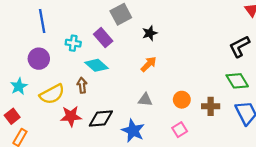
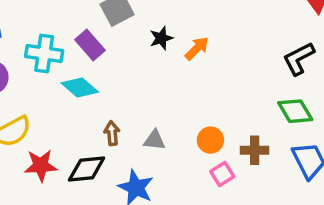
cyan cross: (73, 43) -> (44, 54), size x1.5
orange arrow: (149, 64) -> (197, 48), moved
brown arrow: (82, 85) -> (112, 133), moved
pink square: (180, 130) -> (222, 174), moved

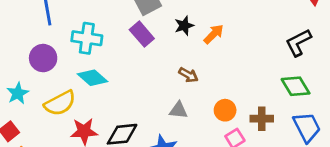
purple rectangle: (90, 45) -> (142, 34), moved
cyan diamond: (80, 87) -> (92, 78), moved
brown arrow: (112, 133) -> (188, 75), moved, turned 126

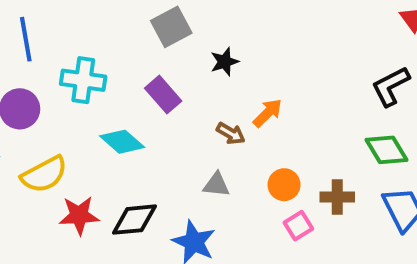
purple rectangle: (142, 34) -> (163, 95), moved
orange arrow: (214, 34) -> (268, 113), moved
cyan diamond: (92, 78) -> (122, 142), moved

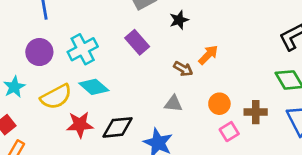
cyan cross: (83, 80) -> (83, 49), moved, turned -36
cyan diamond: (122, 142) -> (94, 87), moved

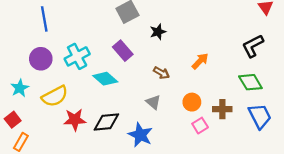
orange arrow: (208, 55) -> (200, 61), moved
cyan diamond: (94, 87) -> (105, 79), moved
gray triangle: (173, 104) -> (153, 102), turned 35

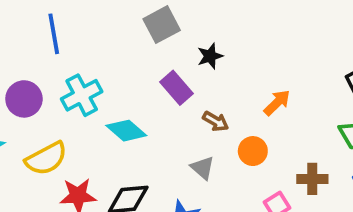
blue line: (44, 19) -> (54, 34), moved
purple rectangle: (123, 51) -> (177, 88), moved
orange circle: (192, 102) -> (253, 151), moved

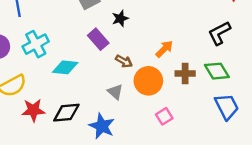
cyan diamond: (126, 131) -> (65, 67), turned -35
orange circle: (253, 151) -> (148, 81), size x1.5
brown cross: (312, 179) -> (185, 73), moved

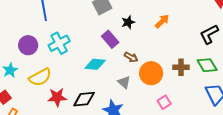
orange arrow: (164, 49) -> (162, 21), moved
cyan diamond: (65, 67) -> (95, 64), moved

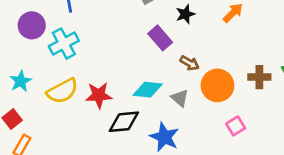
cyan cross: (59, 43) -> (64, 44), moved
purple circle: (28, 45) -> (32, 25), moved
cyan diamond: (95, 64) -> (148, 90), moved
red star: (57, 97) -> (99, 95), moved

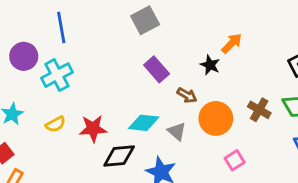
black star: (185, 14) -> (210, 65), moved, turned -30
brown cross: (259, 77) -> (259, 110), turned 30
yellow semicircle: (62, 91) -> (56, 124), size x0.6

